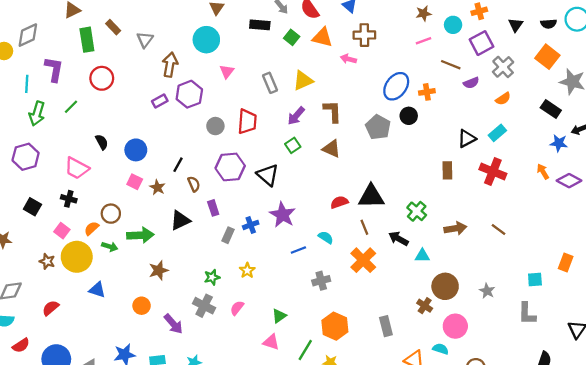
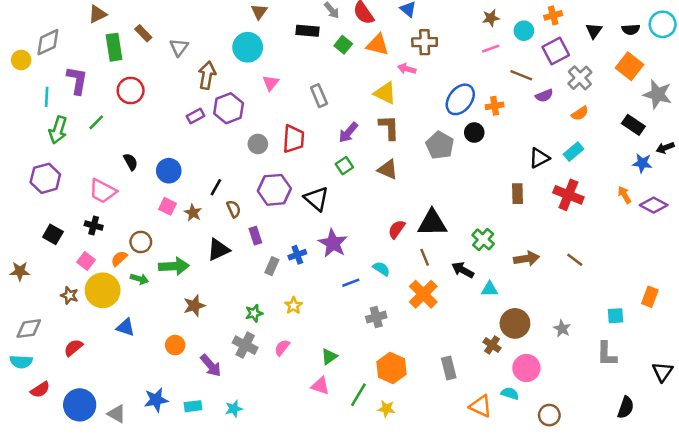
yellow triangle: (303, 81) -> (385, 93), moved, turned 50
red semicircle: (339, 202) -> (397, 229), turned -36

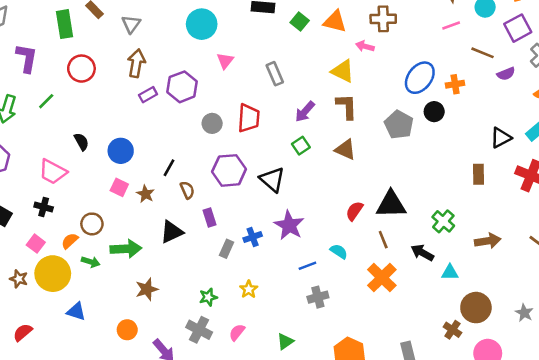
brown arrow: (207, 75) -> (136, 63), moved
gray cross: (376, 317) -> (318, 297), moved

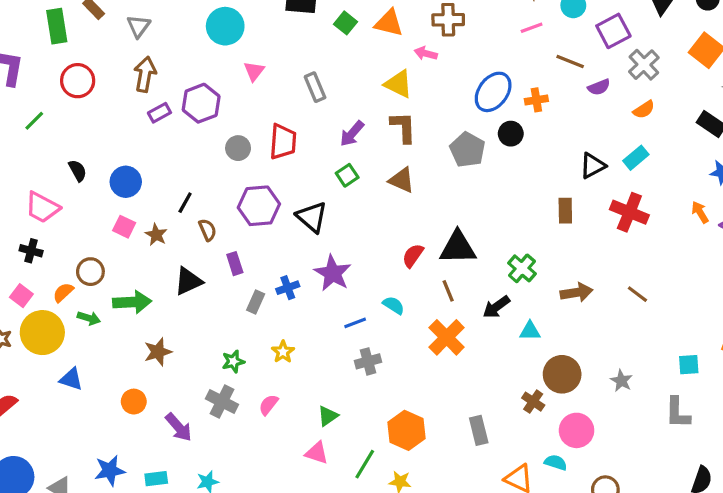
black arrow: (422, 253) -> (496, 307), turned -65

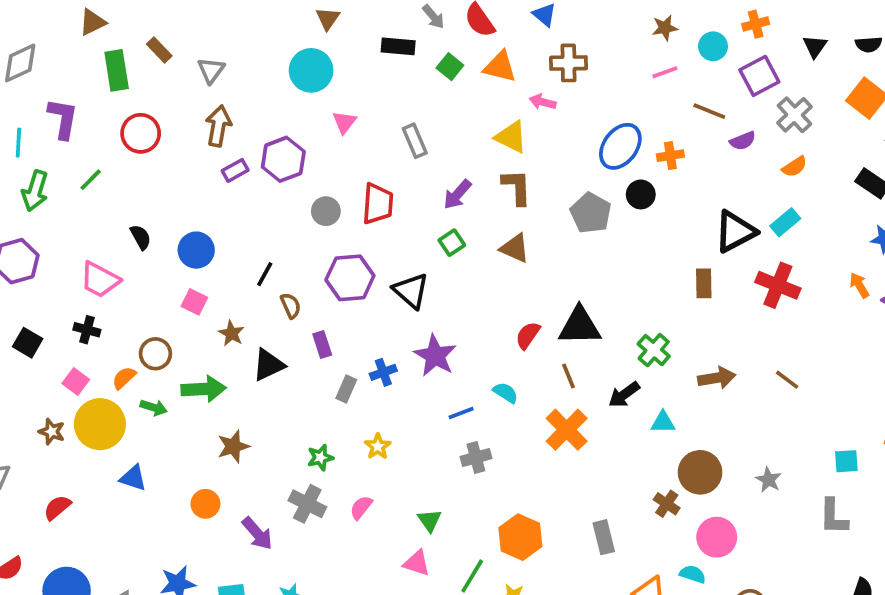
black triangle: (593, 166) -> (735, 232), size x1.4
brown star: (156, 235) -> (231, 333), moved
green triangle: (328, 416) -> (430, 520), turned -30

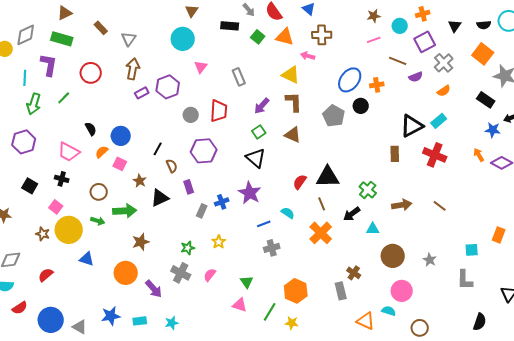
green rectangle: (117, 70) -> (62, 39), moved, turned -65
black triangle: (411, 291) -> (256, 158), moved
orange semicircle: (124, 378) -> (102, 152), moved
orange circle: (205, 504) -> (126, 273), size x1.5
brown cross: (667, 504) -> (354, 273), moved

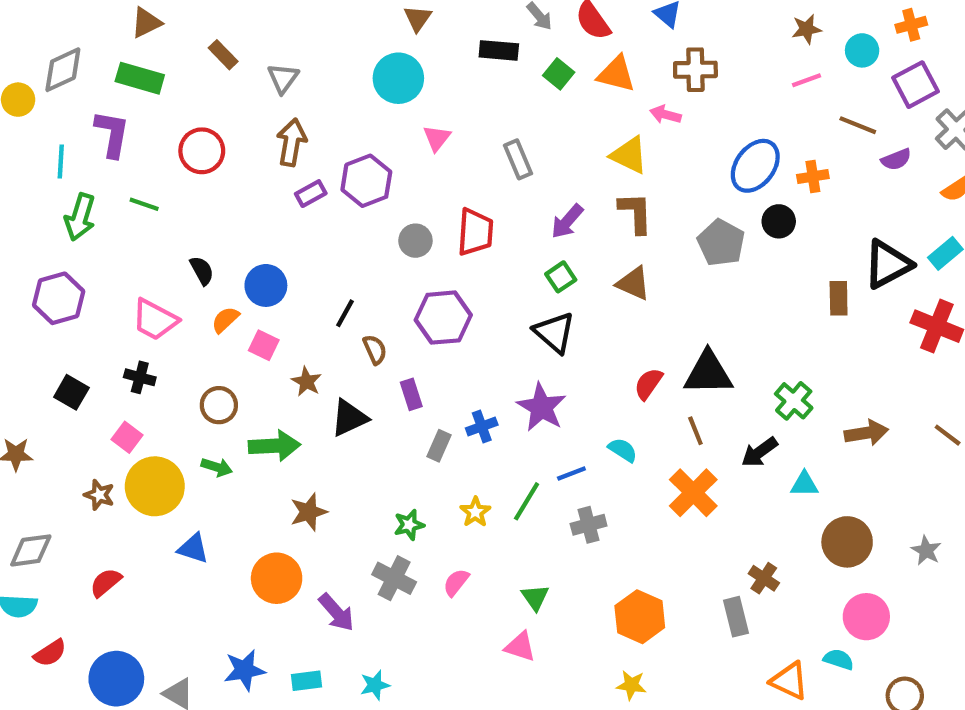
green line: (64, 98) -> (144, 204), turned 64
brown rectangle: (395, 154) -> (839, 298), moved
green line: (270, 312) -> (527, 501), moved

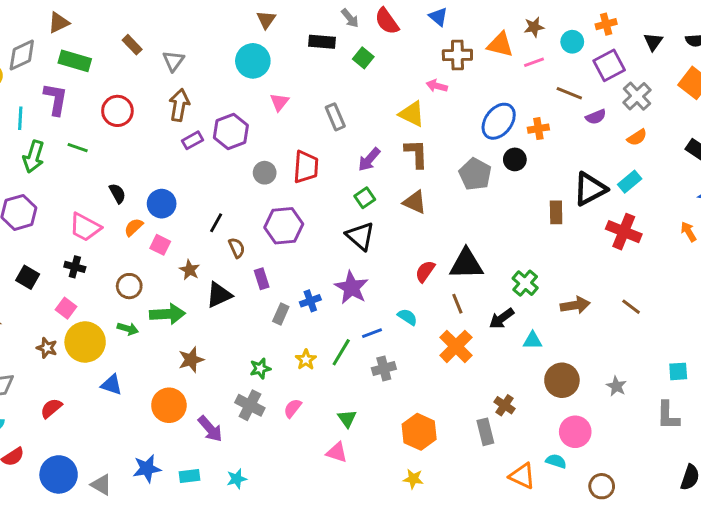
brown triangle: (146, 23) -> (59, 23), moved
orange triangle: (616, 74) -> (500, 45), moved

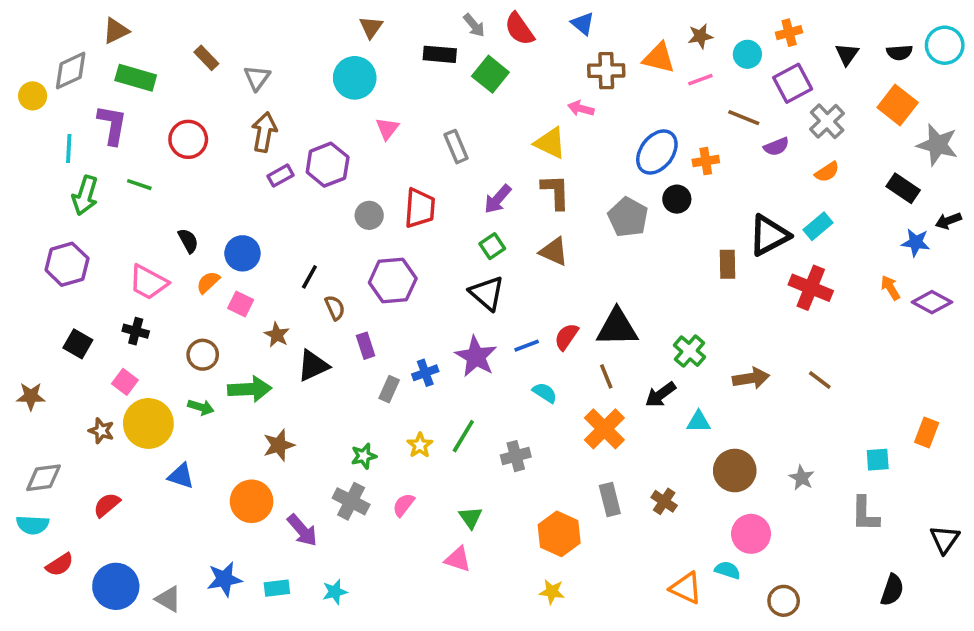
green square: (363, 58) -> (490, 74), size x1.4
blue line: (372, 333) -> (527, 346), moved
gray rectangle: (485, 432) -> (610, 499), moved

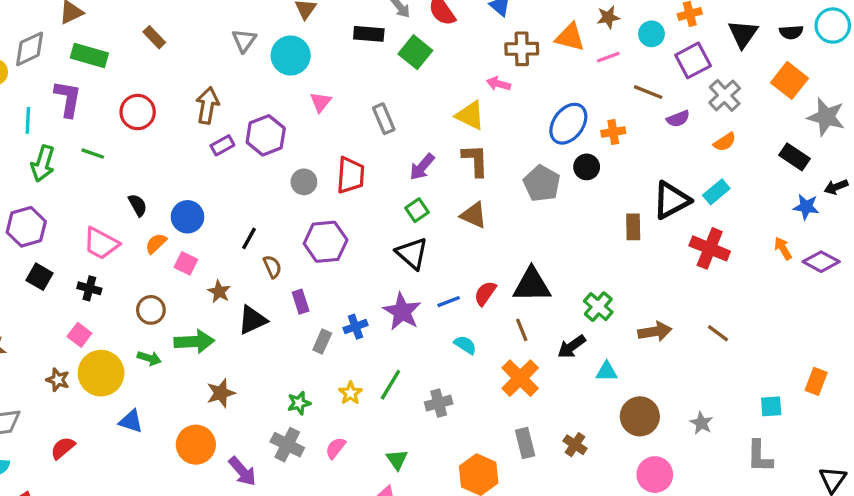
black triangle: (847, 54) -> (743, 34), size x1.4
gray triangle: (257, 78) -> (244, 41), moved
black square: (78, 344) -> (40, 277), moved

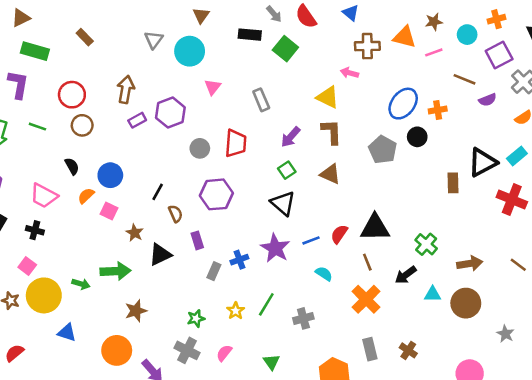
brown circle: (151, 310) -> (82, 125), moved
brown circle: (640, 416) -> (466, 303), moved

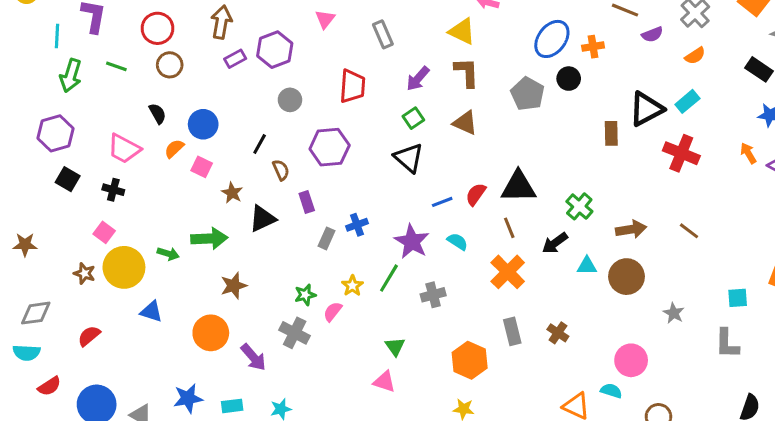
gray circle: (200, 148) -> (290, 100), moved
purple star: (275, 248) -> (412, 242), moved
pink semicircle: (224, 353) -> (333, 312), moved

